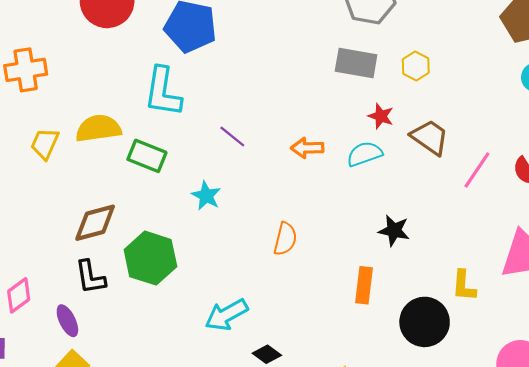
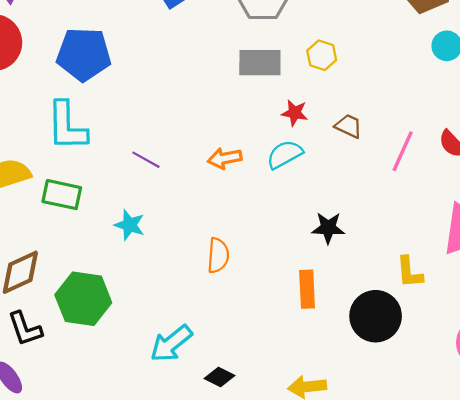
brown trapezoid: (430, 137) -> (349, 126), size x0.7

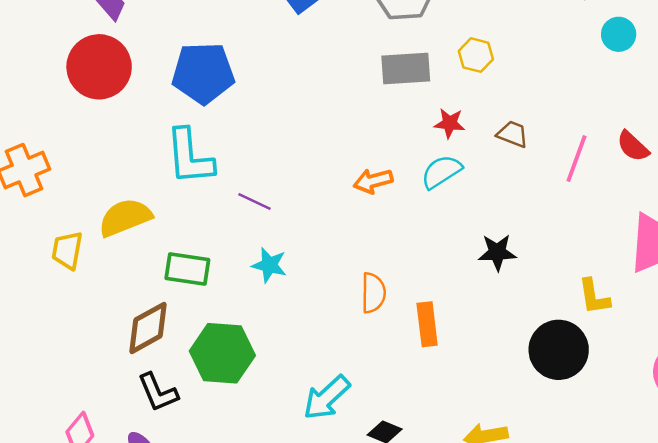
purple line: (146, 160) -> (255, 201), moved
green rectangle: (62, 195) -> (187, 269), moved
orange rectangle: (307, 289) -> (427, 324), moved

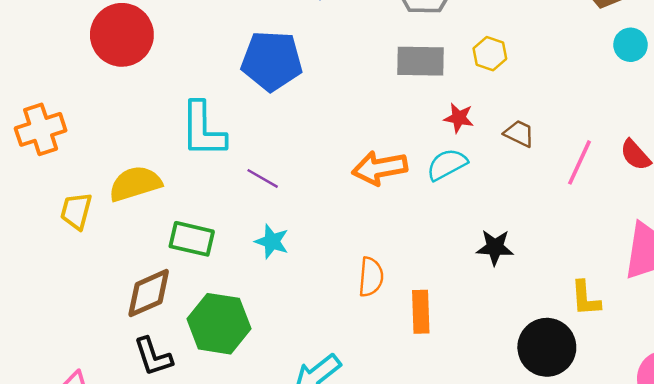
blue pentagon: (203, 73) -> (272, 61), moved
orange arrow: (373, 181) -> (380, 168), size x1.4

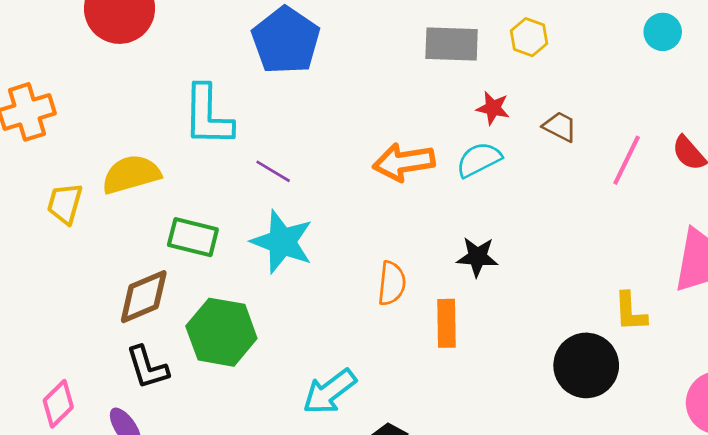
cyan circle: (630, 45) -> (663, 32), moved
blue pentagon: (272, 61) -> (286, 40), turned 30
cyan star: (272, 242) -> (282, 242), size x1.6
black star: (495, 247) -> (477, 257), moved

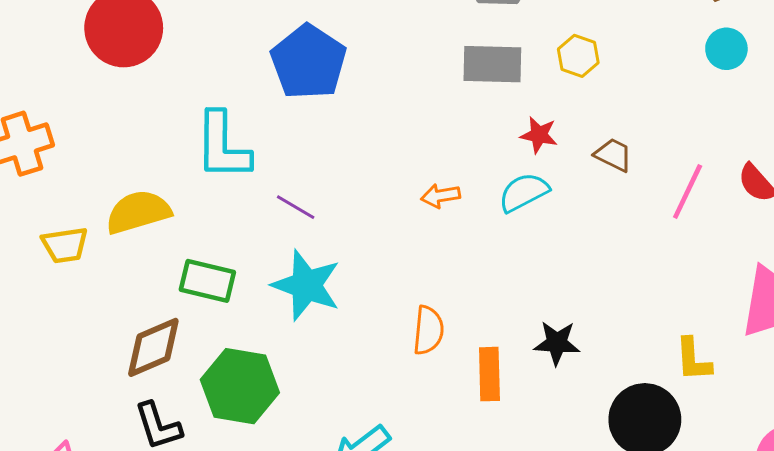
orange arrow: (404, 162) -> (440, 196), size x0.6
yellow trapezoid: (65, 204) -> (65, 245), turned -114
black star: (477, 257) -> (557, 343), moved

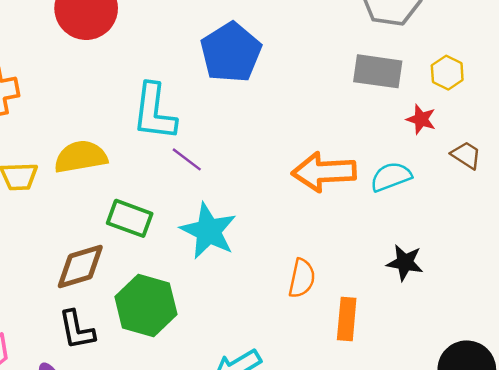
red star: (539, 135) -> (421, 119), moved
orange arrow: (440, 196) -> (324, 172), size x2.0
purple line: (296, 207) -> (187, 159), moved
black star: (557, 343) -> (405, 263), moved

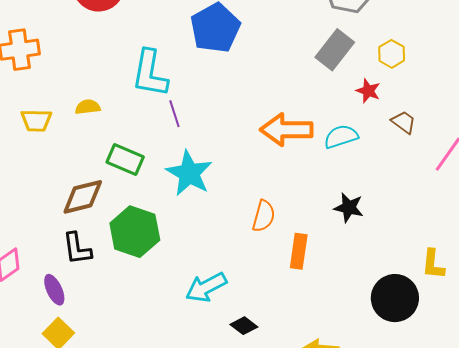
gray rectangle: (378, 71) -> (335, 50), turned -63
yellow semicircle: (81, 157) -> (88, 107), size x0.6
purple line: (187, 159) -> (174, 114), turned 32

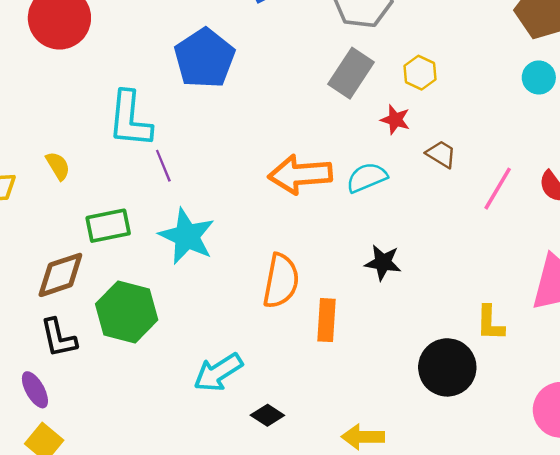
yellow semicircle: (88, 107) -> (58, 166), turned 70
green rectangle: (125, 160) -> (108, 226), turned -30
orange semicircle: (264, 216) -> (281, 281), size x1.4

